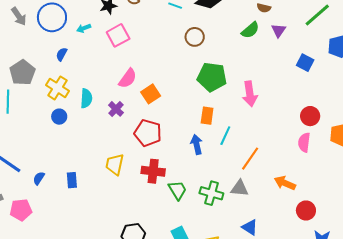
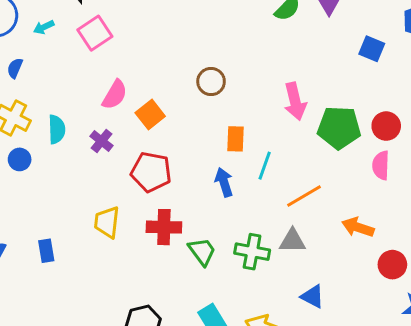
brown circle: (195, 37) -> (211, 82), moved
green pentagon: (212, 77) -> (339, 128), moved
orange line: (250, 159) -> (304, 196), turned 30

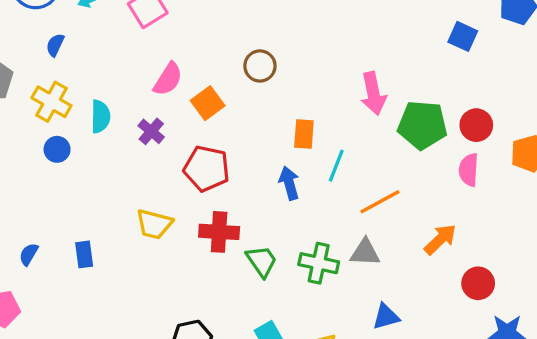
brown circle: (211, 82) -> (260, 66), moved
yellow trapezoid: (107, 222) -> (154, 224), turned -84
orange arrow: (358, 227) -> (440, 239), turned 116
blue triangle: (313, 296) -> (386, 317), turned -45

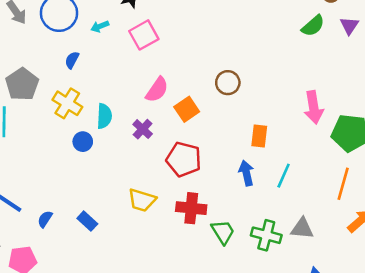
blue circle: (57, 149) -> (83, 142), moved
cyan line: (336, 166) -> (284, 176), moved
orange line: (380, 202) -> (343, 184), moved, turned -48
blue rectangle: (84, 254) -> (87, 221), turned -42

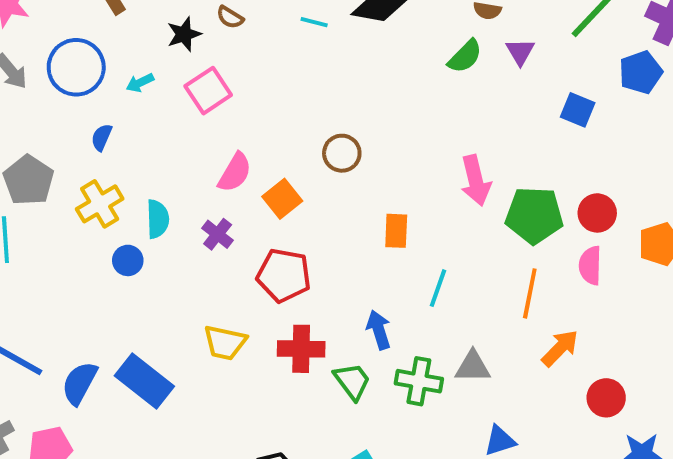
yellow cross: (67, 103) -> (100, 204), turned 32
blue arrow: (246, 173) -> (379, 330), moved
blue semicircle: (45, 219) -> (80, 383), size x1.6
blue rectangle: (87, 221) -> (144, 381), size x1.8

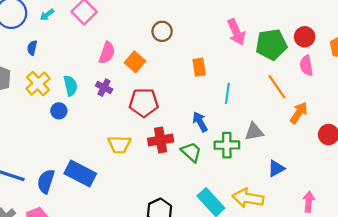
orange line: (530, 293) -> (277, 87), turned -35

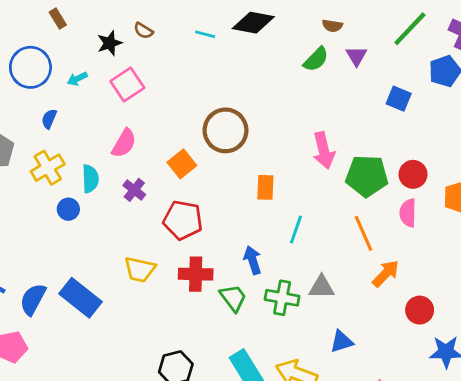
brown circle: (162, 31) -> (225, 130), size x1.6
pink semicircle: (107, 53) -> (124, 143), moved

